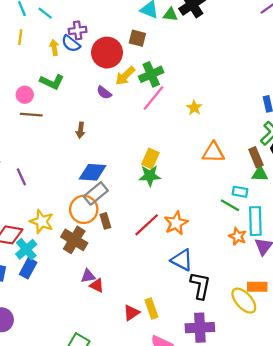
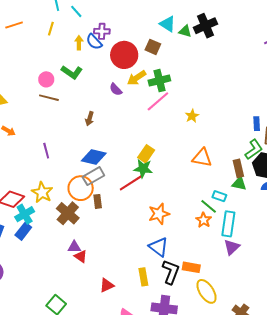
purple line: (21, 177) -> (46, 151), moved
red line: (147, 225) -> (131, 183), moved
orange star: (238, 236) -> (204, 220), moved
orange rectangle: (257, 287) -> (191, 267), moved
yellow rectangle: (151, 309) -> (143, 277), moved

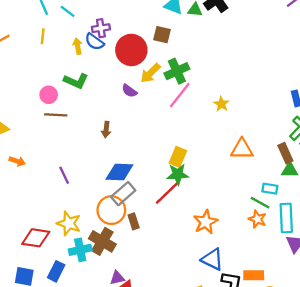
cyan cross: (25, 214) -> (80, 250), moved, turned 30

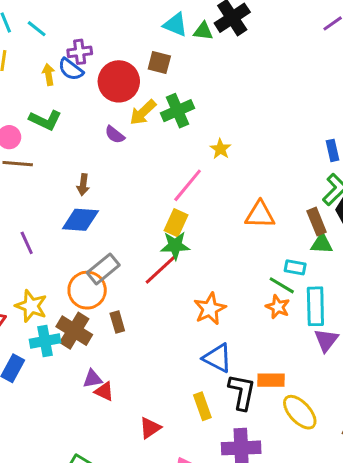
pink line: (180, 95) -> (188, 185), moved
yellow star: (221, 104) -> (220, 149), moved
blue diamond: (119, 172) -> (80, 220), moved
brown rectangle: (134, 221) -> (117, 322), moved

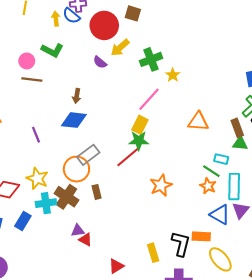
green cross: (177, 111) -> (151, 59), moved
blue triangle: (218, 358) -> (220, 215), moved

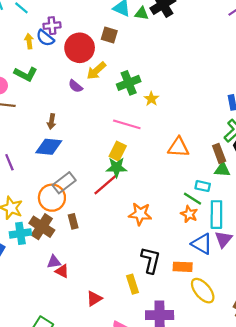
pink line: (149, 99) -> (127, 124), turned 65
orange star: (161, 185) -> (140, 214), turned 30
black L-shape: (181, 244) -> (151, 260), moved

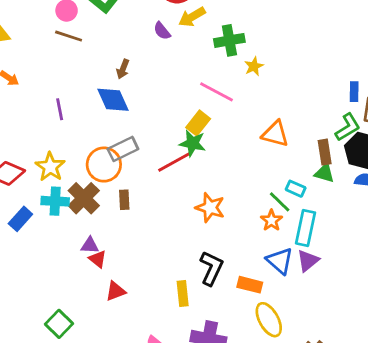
blue diamond: (49, 147) -> (113, 100), turned 48
red triangle: (94, 299) -> (116, 291), moved

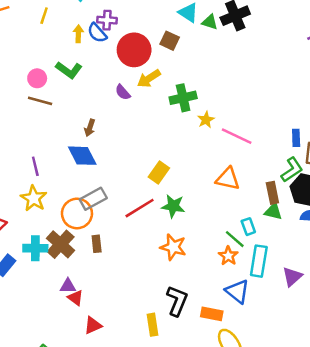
pink line: (217, 92) -> (237, 136), moved
green star: (192, 143) -> (173, 206), moved
yellow star: (50, 167) -> (34, 198), moved
cyan rectangle: (296, 189) -> (248, 227), turned 49
purple triangle: (308, 261) -> (292, 277), moved

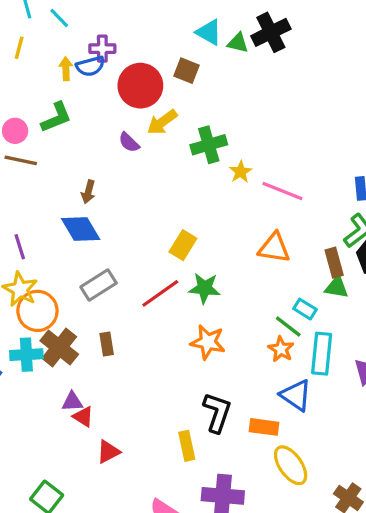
blue semicircle: (97, 33) -> (90, 66), turned -60
green L-shape: (69, 70) -> (56, 117), turned -55
orange circle: (77, 214) -> (37, 311), moved
cyan rectangle: (248, 227) -> (305, 309), turned -35

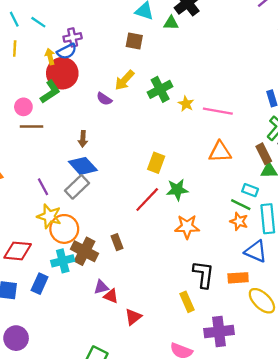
green triangle: (238, 43) -> (171, 23), moved
red circle: (140, 86) -> (62, 73), moved
gray rectangle: (99, 285) -> (77, 187), moved

